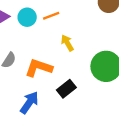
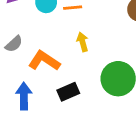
blue arrow: (29, 103) -> (24, 96), turned -50

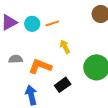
gray semicircle: (14, 44) -> (16, 59), turned -128

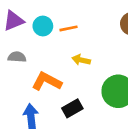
yellow arrow: (65, 47) -> (81, 60), turned -56
gray semicircle: (16, 59) -> (17, 57), moved

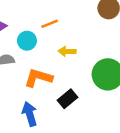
cyan circle: (43, 26) -> (27, 41), moved

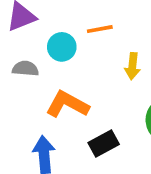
yellow arrow: (67, 51) -> (132, 66), moved, turned -98

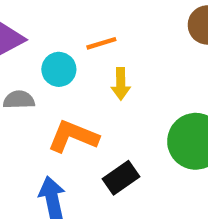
yellow arrow: (132, 66) -> (121, 84), moved

